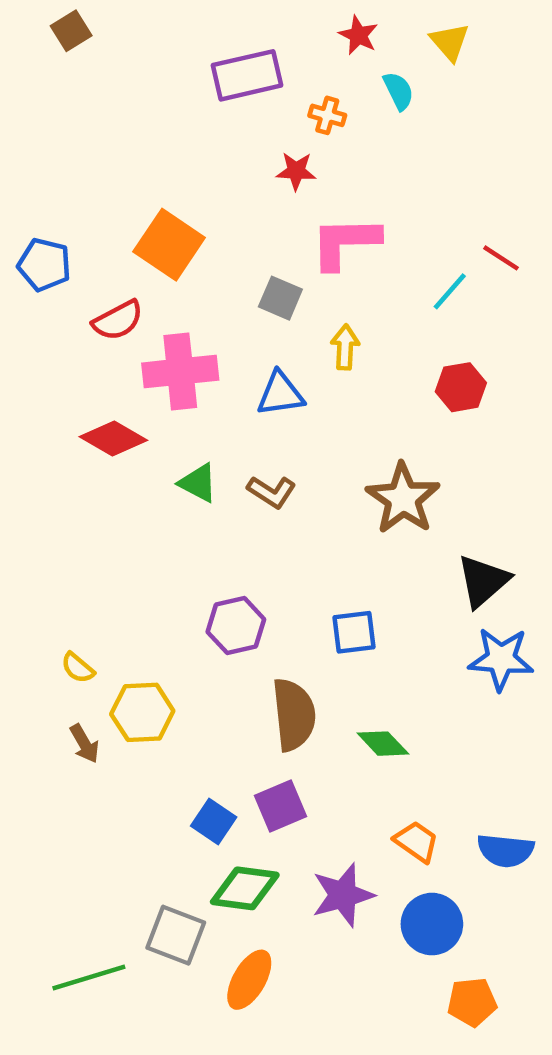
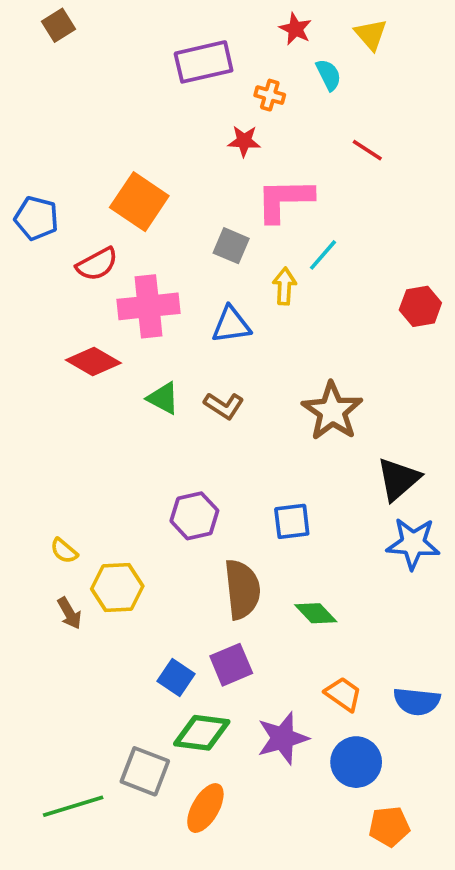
red line: (501, 258) -> (367, 150), moved
cyan line: (450, 291) -> (323, 255), moved
red hexagon: (461, 387) -> (420, 306), moved

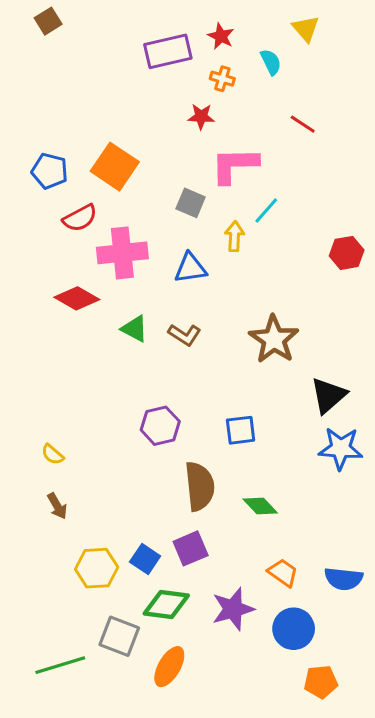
red star: (295, 29) -> (221, 36), moved
blue pentagon: (36, 218) -> (50, 171), moved
yellow hexagon: (117, 588) -> (97, 568), moved

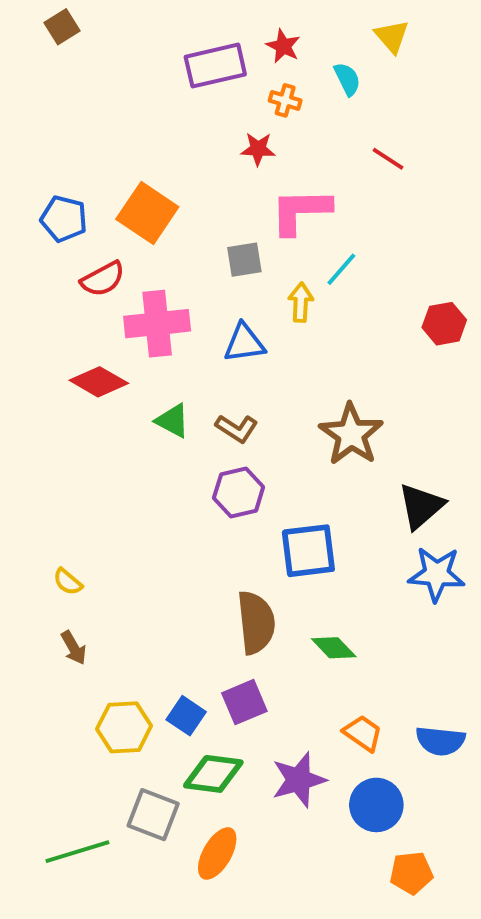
gray square: (191, 203) -> (244, 260), turned -32
purple hexagon: (160, 426) -> (239, 492), moved
blue square: (241, 430) -> (308, 551), size x1.4

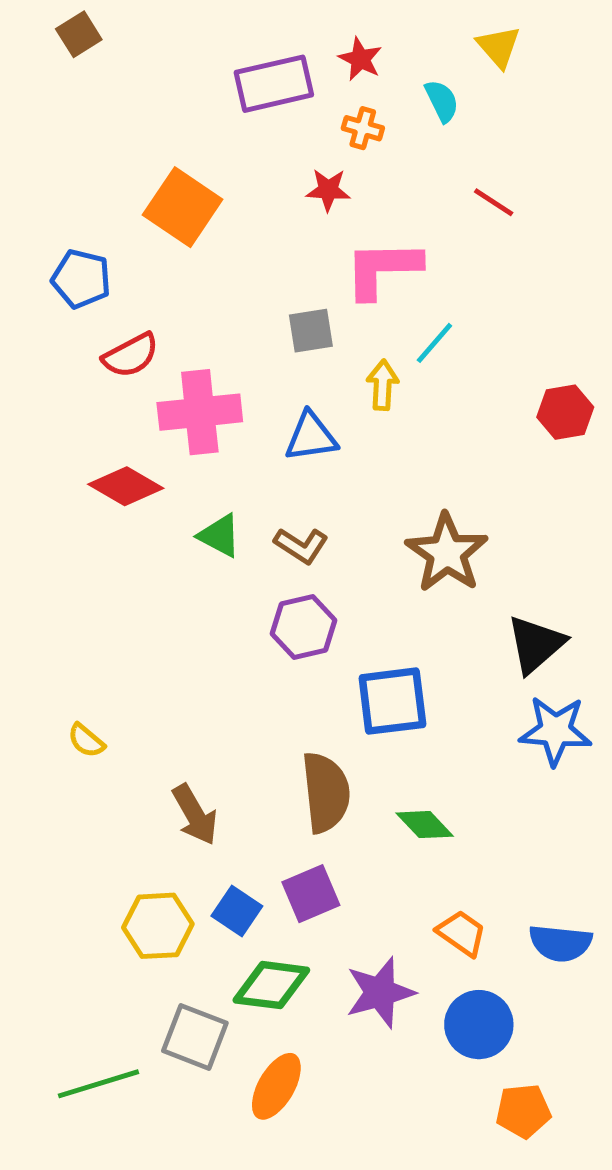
orange square: (147, 213) -> (183, 207), moved
brown arrow: (74, 648) -> (195, 815), moved, size x1.4

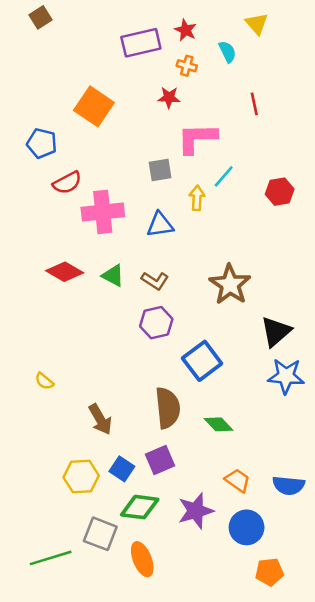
red line: (494, 202) -> (254, 104), turned 45
red hexagon: (565, 412) -> (280, 192), moved
red diamond: (126, 486) -> (65, 272), moved
blue square: (392, 701) -> (202, 361), turned -30
orange ellipse: (276, 1086) -> (142, 559), turned -52

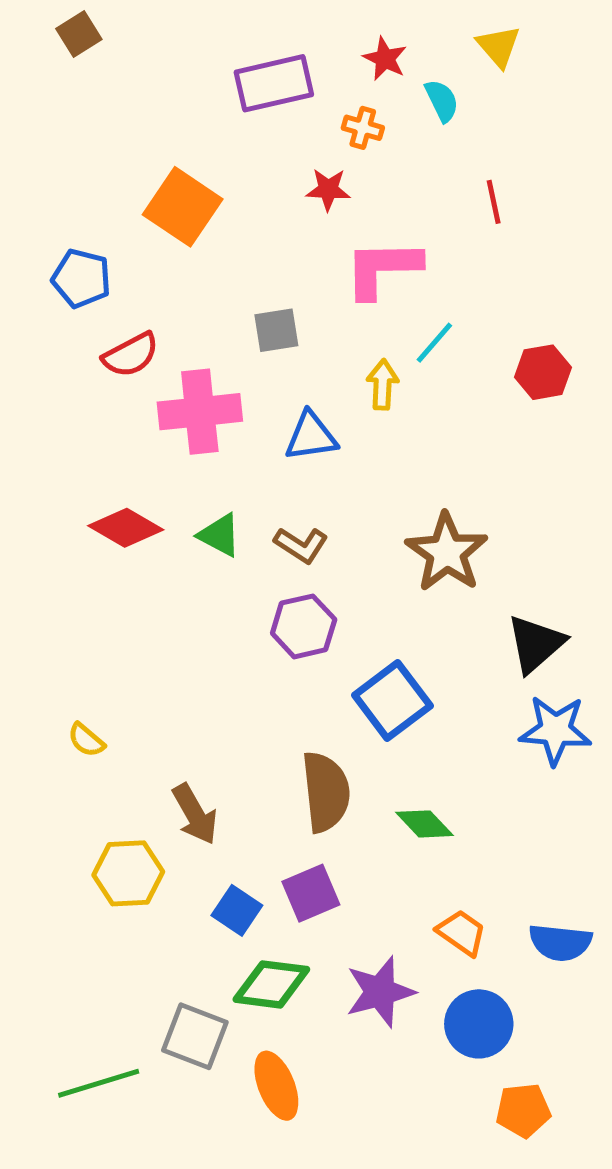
red star: (185, 30) -> (385, 59), moved
gray square: (160, 170) -> (276, 330), moved
yellow hexagon: (81, 477) -> (128, 873), moved

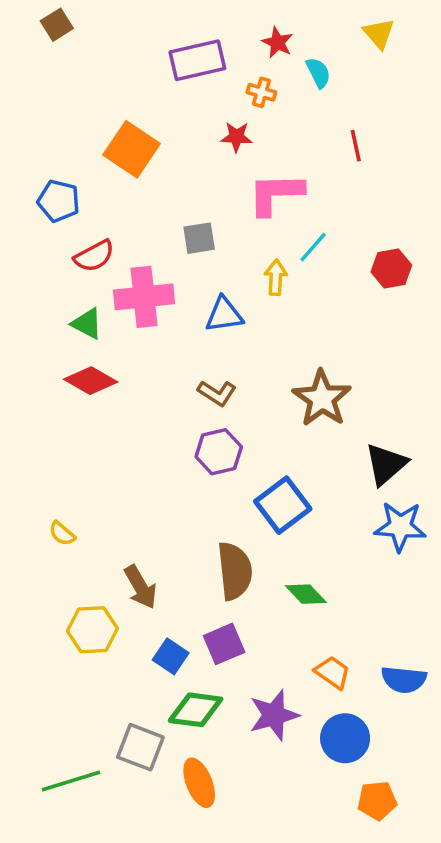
yellow triangle: (499, 46) -> (379, 34), moved
green triangle: (220, 535) -> (87, 324), moved

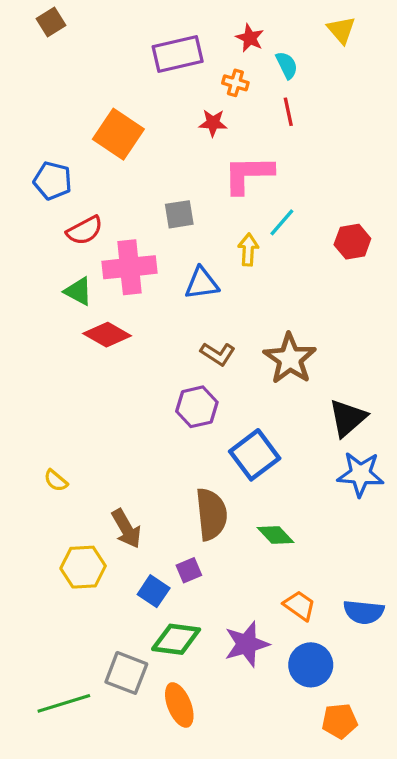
red line: (356, 146) -> (288, 112), moved
red diamond: (91, 381) -> (107, 335), moved
brown L-shape: (217, 393) -> (218, 354), moved
purple square: (224, 644) -> (189, 570), moved, size x0.7

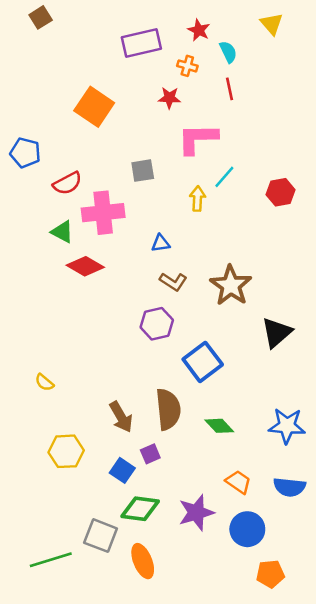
blue pentagon: (53, 181) -> (25, 153), moved
blue triangle: (202, 283) -> (161, 243), moved, size x0.7
blue star: (360, 474) -> (287, 426), moved
brown arrow: (126, 529) -> (121, 417), moved

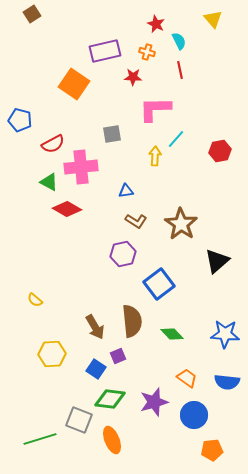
purple rectangle: (141, 43) -> (105, 51), moved

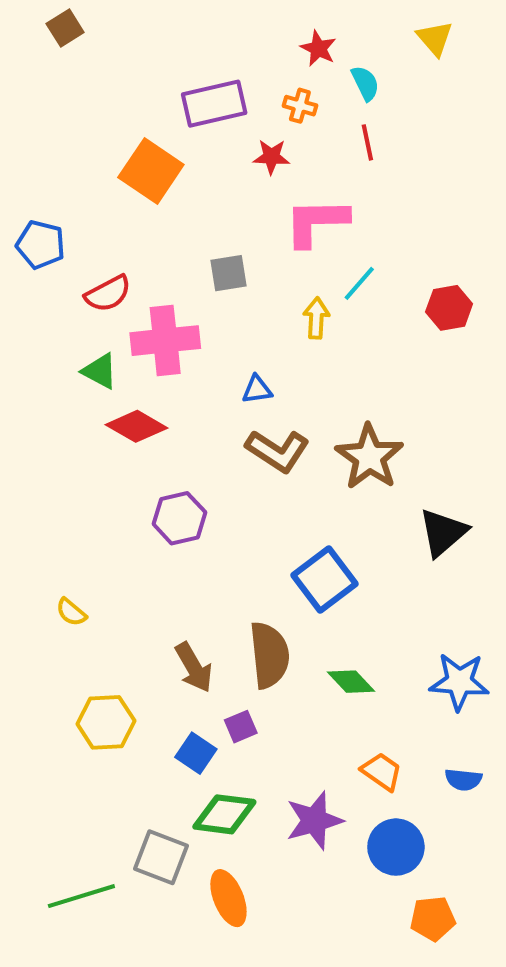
brown L-shape: (136, 221) -> (278, 451), size x1.4
purple hexagon: (123, 254) -> (179, 518), moved
blue semicircle: (227, 382) -> (463, 780), size x0.7

